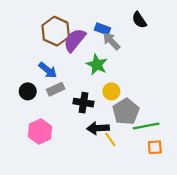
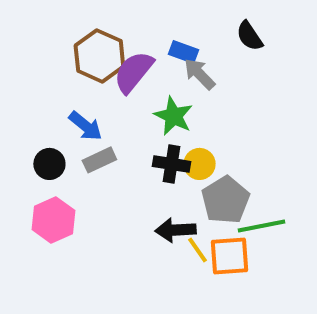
black cross: (83, 103) -> (172, 164), moved
pink hexagon: (40, 132) -> (53, 220), moved
orange square: (155, 147) -> (230, 256), moved, size x1.5

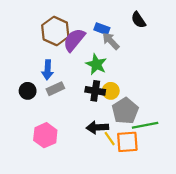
blue arrow: (85, 126) -> (48, 70), turned 54
pink hexagon: (53, 220) -> (45, 135), moved

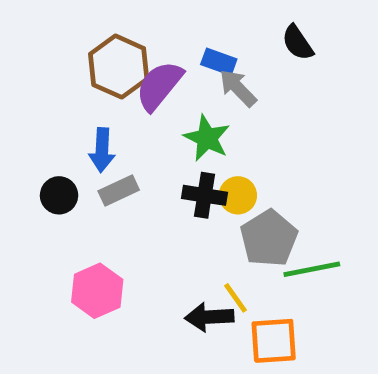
black arrow: (97, 127) -> (209, 317), moved
orange square: (127, 142) -> (274, 341), moved

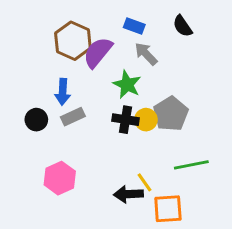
blue rectangle: (219, 62) -> (134, 26), moved
gray pentagon: (269, 238) -> (171, 114), moved

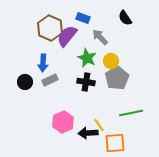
blue rectangle: (134, 26) -> (83, 18), moved
yellow circle: (146, 120) -> (111, 61), moved
pink hexagon: (60, 178) -> (63, 122), moved

